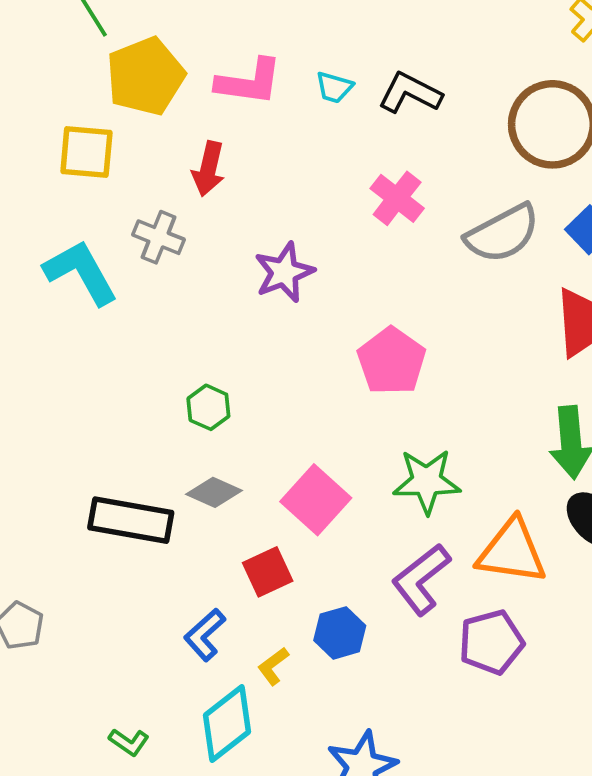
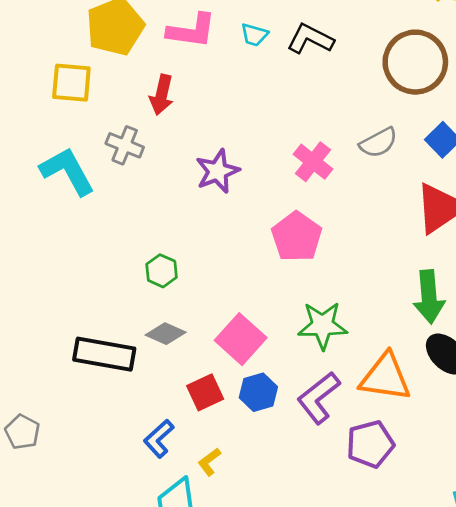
pink cross: (397, 198) -> (313, 162), moved
gray semicircle: (502, 233) -> (378, 143), size x0.7
blue hexagon: (340, 633) -> (258, 392), moved

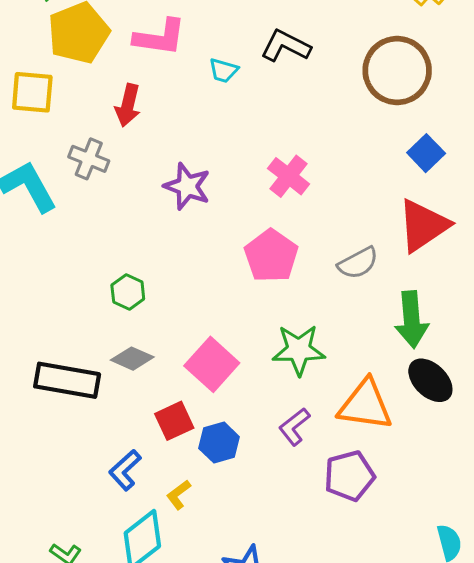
cyan trapezoid: (254, 35) -> (223, 71), moved
gray semicircle: (378, 143) -> (358, 263), moved
purple star: (217, 171) -> (187, 186), turned -30
blue hexagon: (258, 392) -> (219, 443), moved
purple L-shape: (318, 398) -> (294, 427), size x0.7

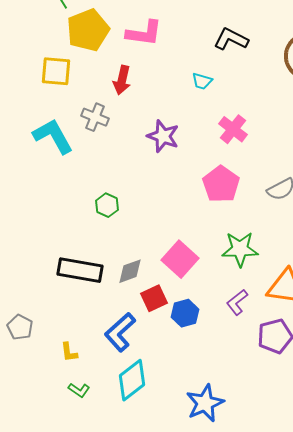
cyan trapezoid: (223, 71) -> (202, 81), moved
green hexagon: (128, 292) -> (107, 205), moved
gray diamond: (132, 359) -> (130, 271), moved, turned -44
blue L-shape: (125, 470) -> (120, 332), size x1.4
yellow L-shape: (179, 495) -> (69, 352), moved, turned -60

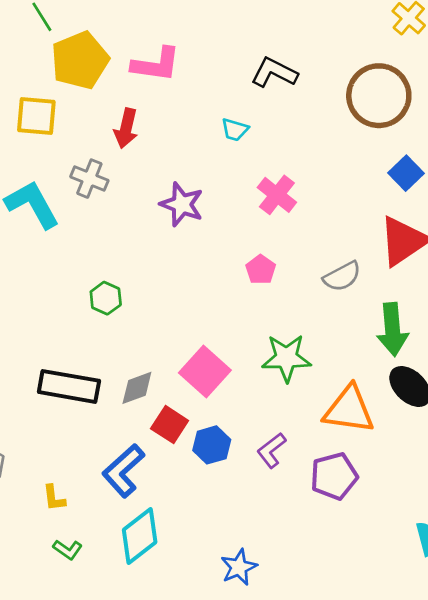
pink pentagon: (221, 184) -> (261, 270), size x0.6
red square: (154, 298) -> (170, 425), turned -32
purple L-shape: (237, 302) -> (271, 450), moved
blue star: (205, 403) -> (239, 567), size x0.7

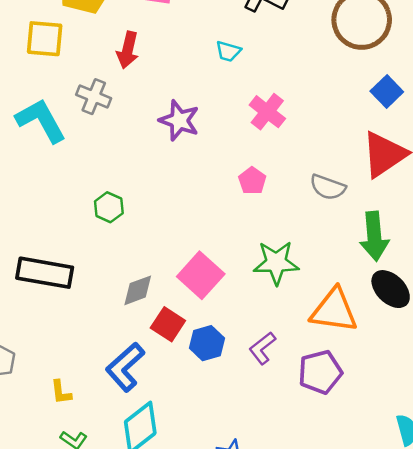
gray semicircle: (342, 276) -> (328, 187), turned 48
black rectangle: (69, 386) -> (45, 273), moved

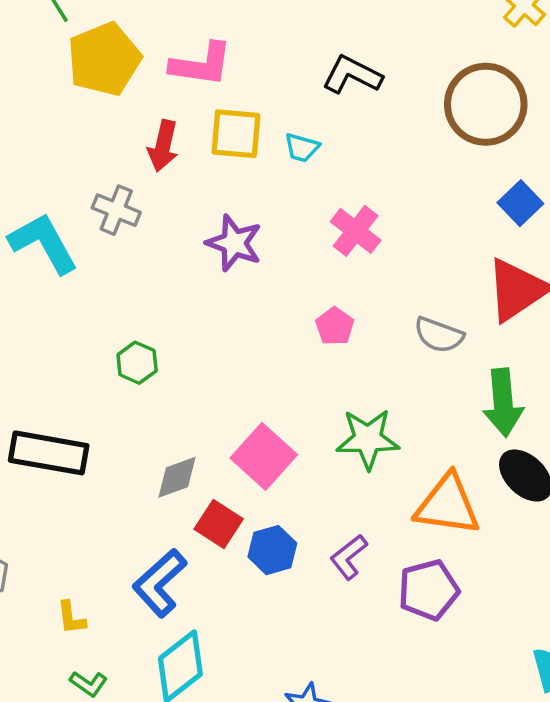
yellow square: (45, 39) -> (236, 134), moved

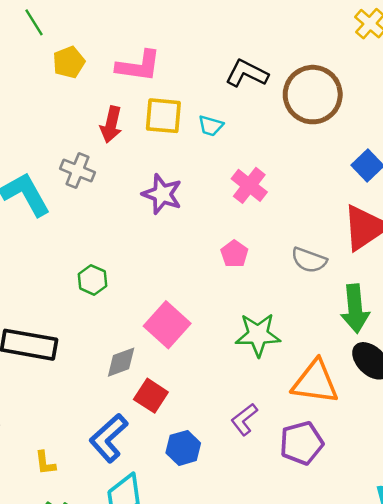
yellow pentagon: (104, 59) -> (69, 62), size x0.6
brown circle: (486, 104) -> (313, 95), moved
pink square: (264, 456) -> (167, 325), moved
blue hexagon: (272, 550) -> (183, 448), moved

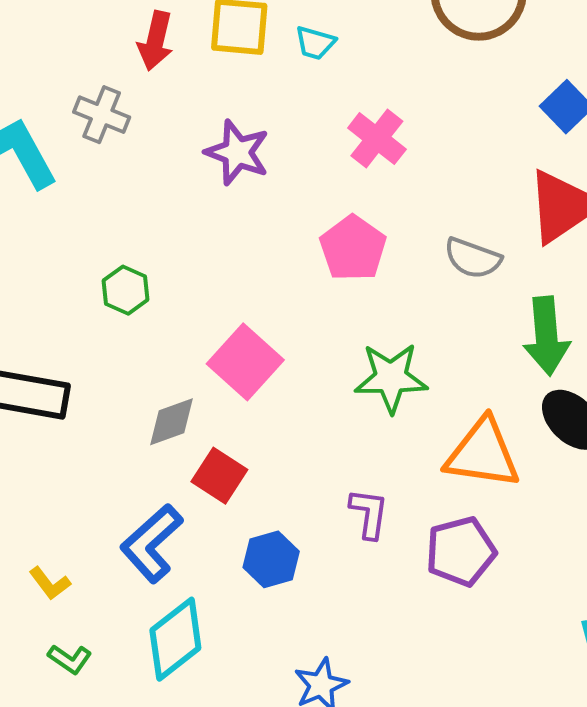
pink pentagon: (234, 254) -> (353, 248), size x1.5
purple L-shape: (244, 419) -> (369, 513), turned 136
yellow L-shape: (45, 463) -> (50, 583), turned -30

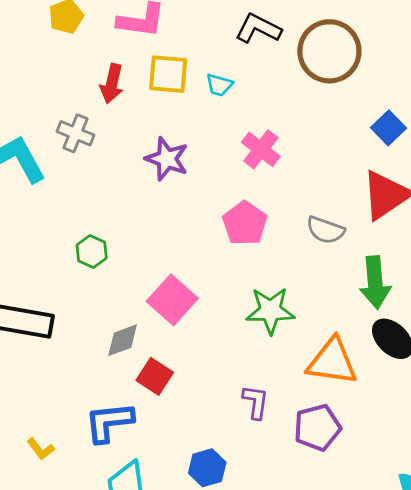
blue L-shape: (152, 543) -> (109, 422), turned 36
blue hexagon: (271, 559) -> (207, 468), moved

